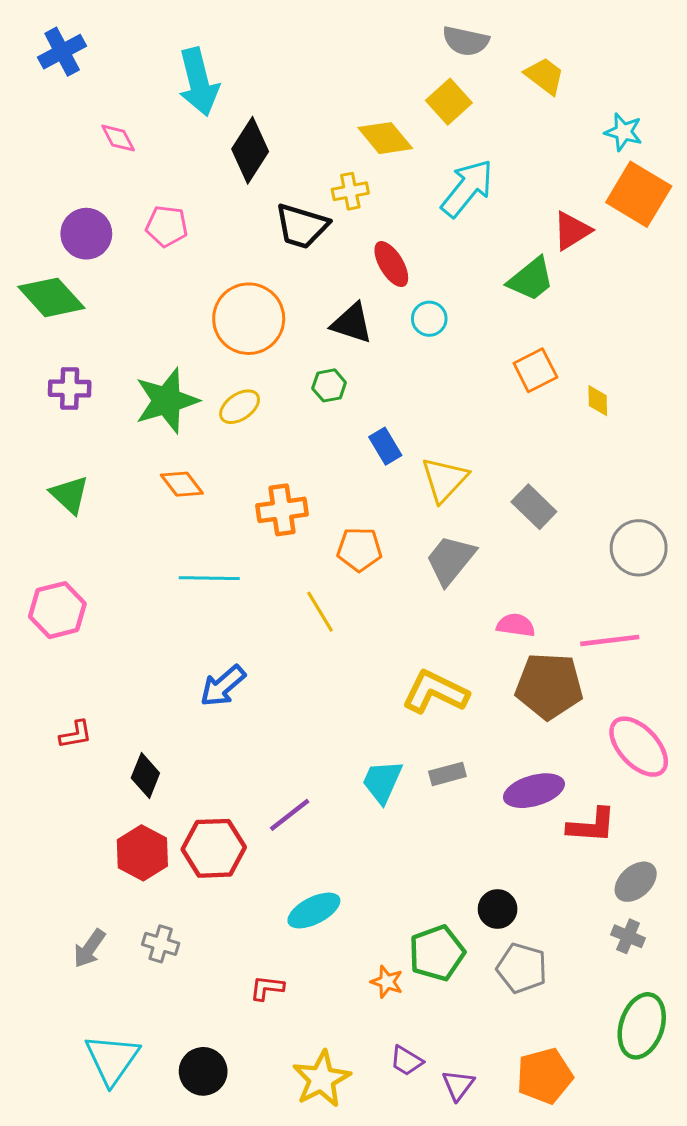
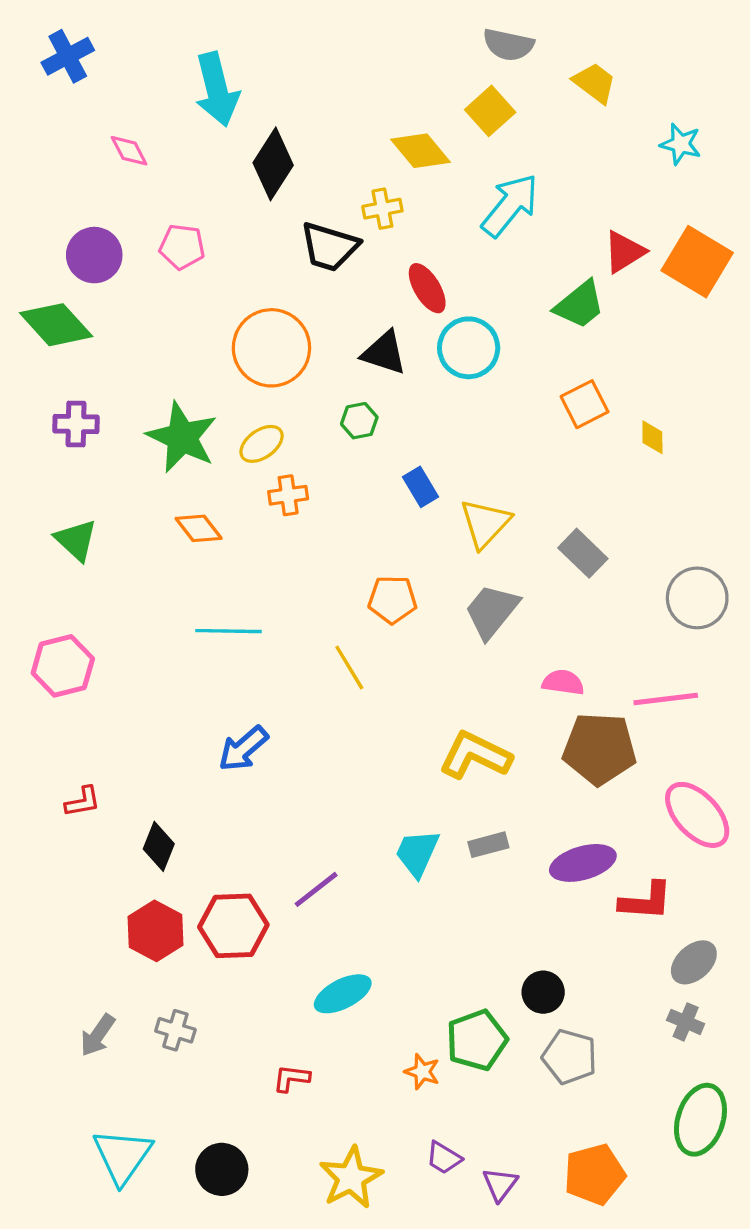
orange square: (639, 194) -> (697, 262), moved
cyan circle: (429, 319) -> (469, 348), size x1.6
green star: (167, 401) -> (182, 437), turned -30
orange cross: (282, 510) -> (288, 495), moved, size x0.7

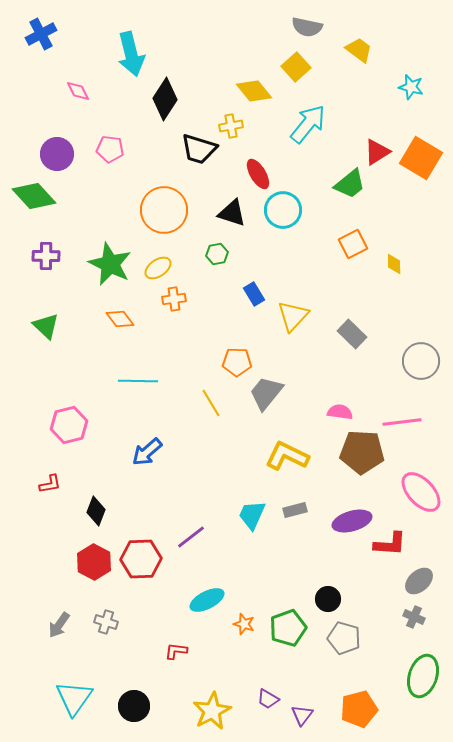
gray trapezoid: (492, 611) -> (266, 393), moved
pink hexagon: (63, 666) -> (69, 425), moved
orange star: (422, 1072) -> (244, 624), moved

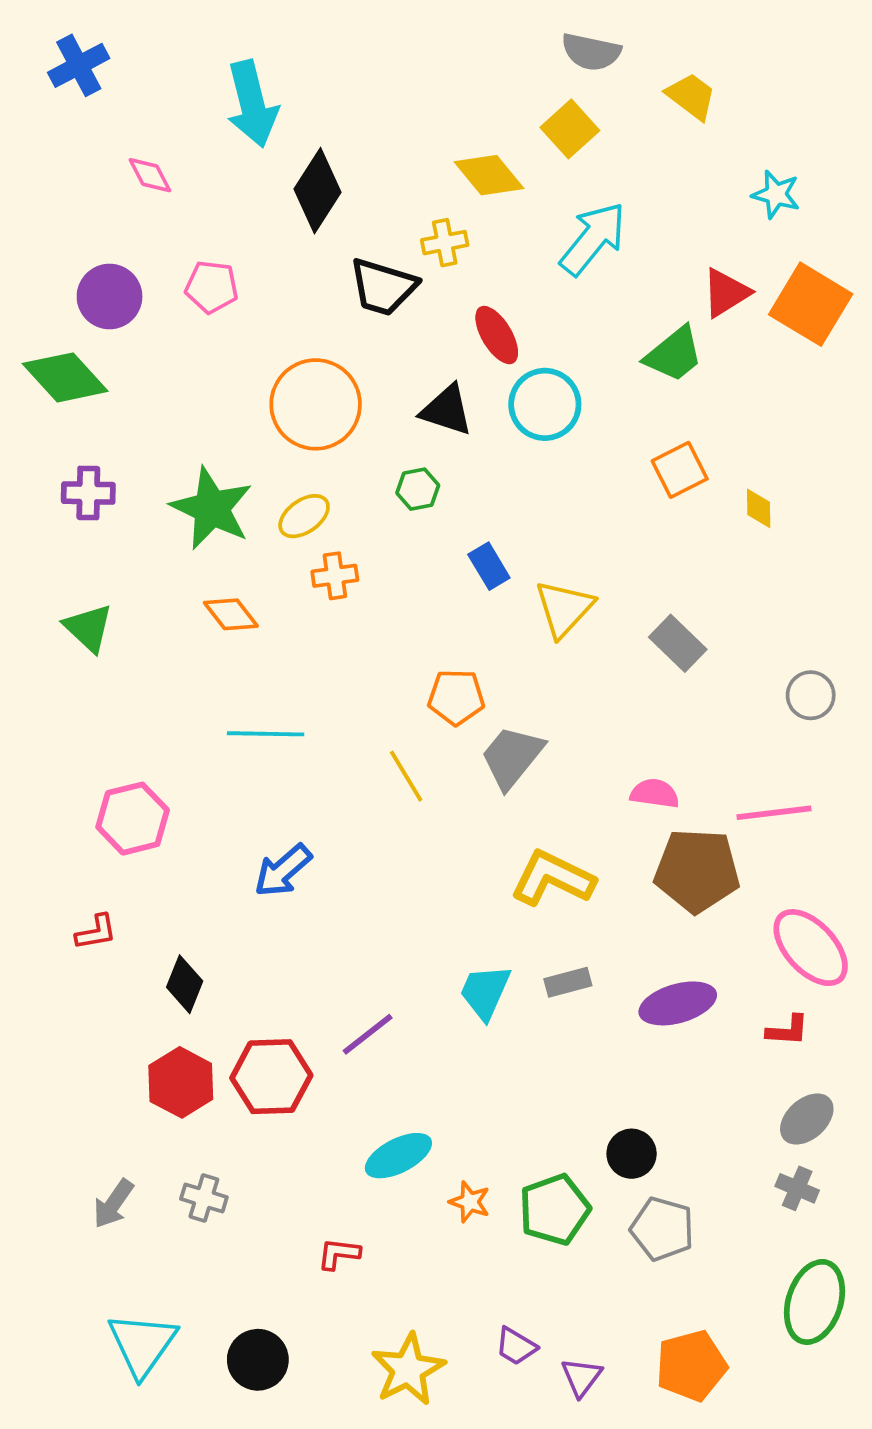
cyan star: (411, 87) -> (776, 194), moved
gray circle: (421, 361) -> (811, 695), size x0.7
red L-shape: (390, 544) -> (788, 1030), moved, size x0.7

